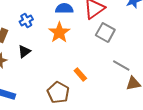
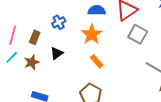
orange rectangle: (80, 74) -> (97, 61), moved

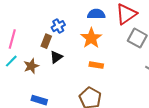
brown rectangle: (35, 37) -> (46, 41), moved
orange rectangle: (97, 61) -> (96, 65), turned -40

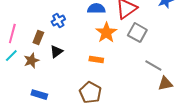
orange star: (91, 38) -> (106, 33), moved
brown rectangle: (46, 41) -> (38, 38), moved

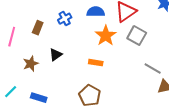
blue cross: (58, 21) -> (65, 19), moved
brown rectangle: (38, 38) -> (38, 28), moved
cyan line: (11, 56) -> (11, 92), moved

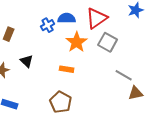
blue cross: (65, 19) -> (48, 25), moved
black triangle: (56, 55) -> (27, 61), turned -40

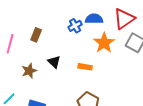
orange rectangle: (67, 69) -> (85, 67), moved

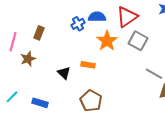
black triangle: (54, 62) -> (64, 73), moved
brown star: (29, 71) -> (28, 59), moved

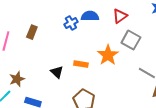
red triangle: (127, 17) -> (120, 16), size x0.7
orange star: (107, 41) -> (108, 55), moved
brown star: (28, 59) -> (17, 79), moved

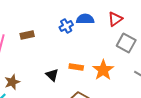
brown rectangle: (32, 32) -> (27, 35), turned 56
orange star: (108, 55) -> (103, 70), moved

